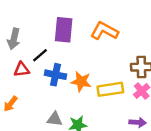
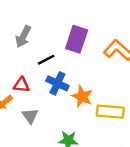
red triangle: (22, 70) -> (21, 85), moved
gray triangle: (55, 119) -> (30, 116), moved, turned 35

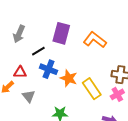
yellow rectangle: (110, 112) -> (92, 89), turned 55

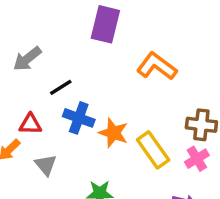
purple rectangle: (61, 33) -> (105, 24), moved
gray arrow: (19, 34) -> (27, 59), turned 30

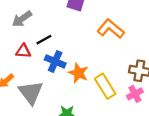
red triangle: (30, 124) -> (23, 51), moved
gray triangle: (46, 165) -> (31, 92), size x1.6

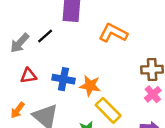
black line: (44, 40) -> (45, 36), moved
yellow rectangle: (105, 86) -> (108, 110), moved

